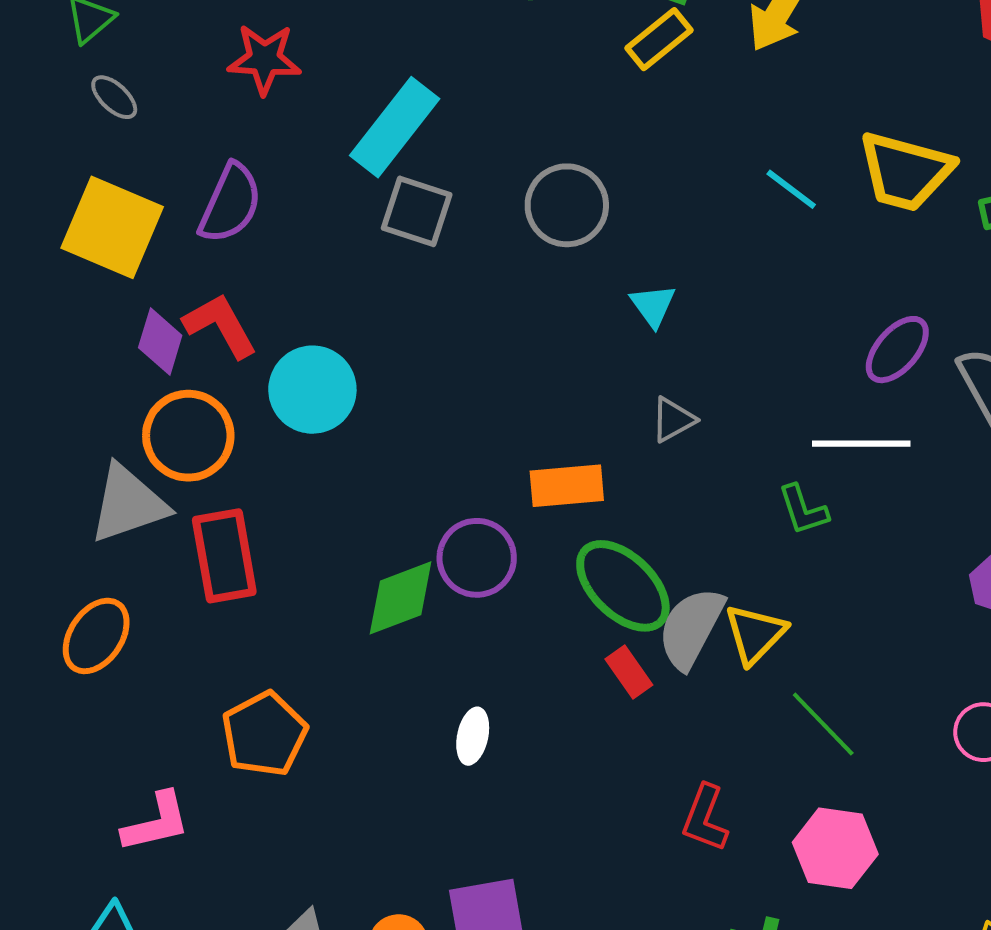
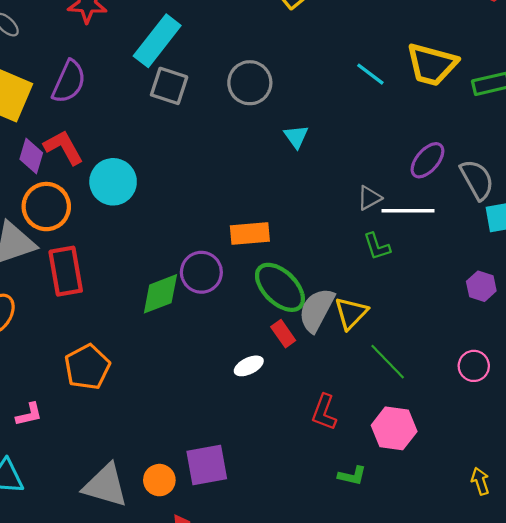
gray triangle: (673, 420) -> (369, 198), moved
white ellipse: (473, 736) -> (249, 366), moved, turned 52
pink L-shape: (156, 822) -> (29, 414), size x0.7

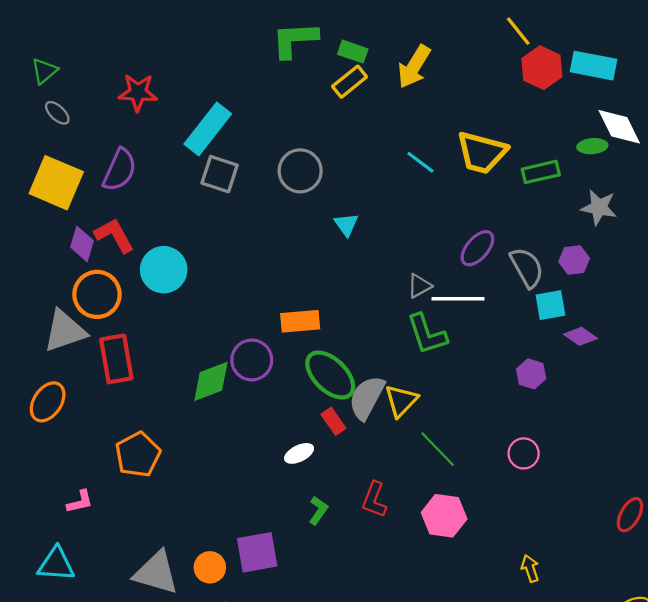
green L-shape: (377, 246) -> (427, 334), size x1.5
green L-shape: (352, 476) -> (318, 510), moved, turned -68

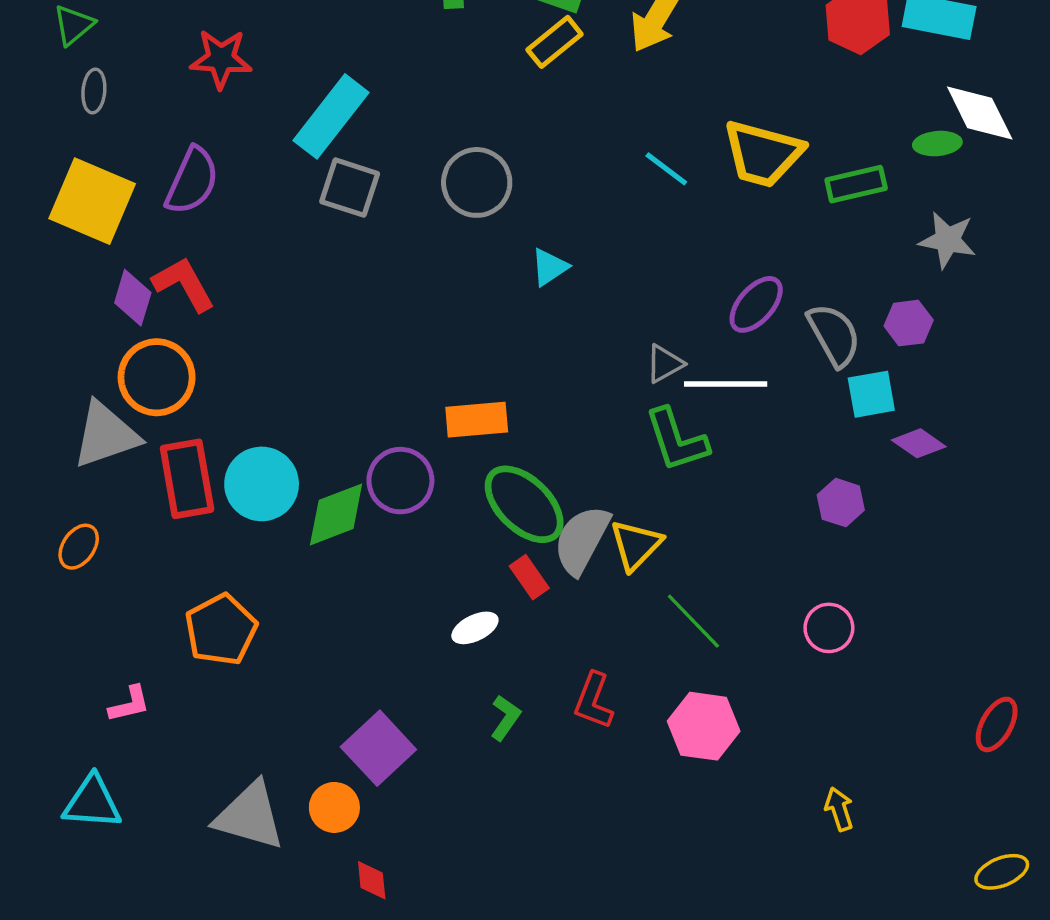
gray ellipse: (57, 113) -> (94, 91), turned 52
cyan triangle: (346, 225) -> (549, 267), turned 32
cyan circle: (164, 270) -> (262, 484), moved
orange ellipse: (48, 402) -> (79, 547), size x0.7
purple square: (257, 552) -> (378, 748), moved, turned -33

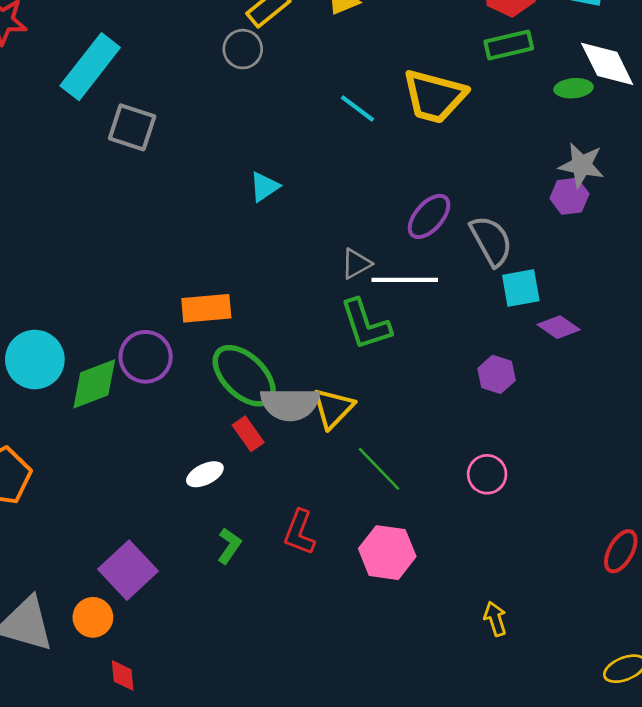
gray circle: (477, 182) -> (243, 49), moved, size x0.7
green rectangle: (856, 184) -> (509, 45), moved
gray square: (350, 188) -> (132, 127), moved
purple hexagon: (909, 323) -> (569, 196), moved
gray semicircle: (582, 540) -> (290, 404), turned -118

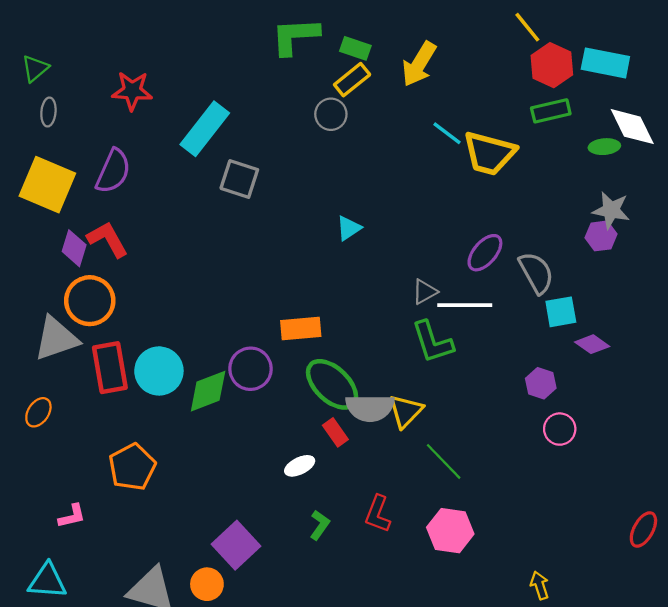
cyan line: (357, 108) -> (447, 133), moved
pink circle: (487, 474) -> (560, 429), moved

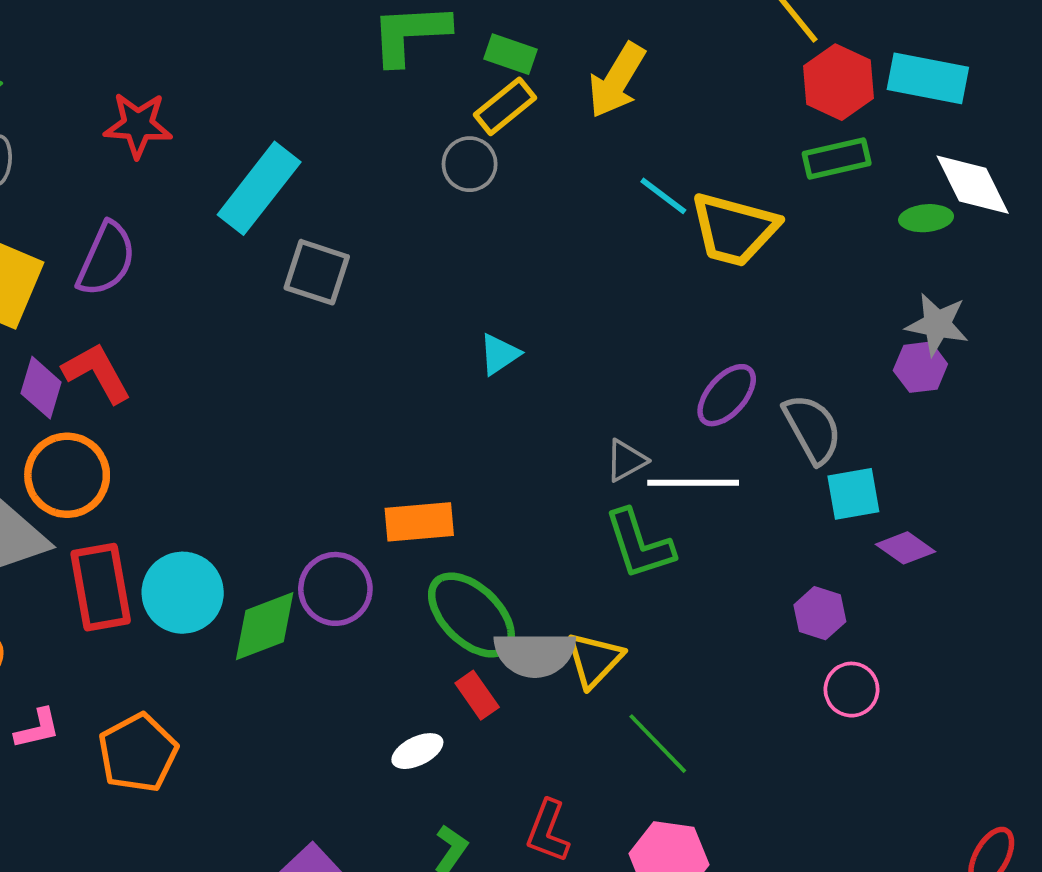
pink L-shape: (72, 516) -> (37, 729), moved

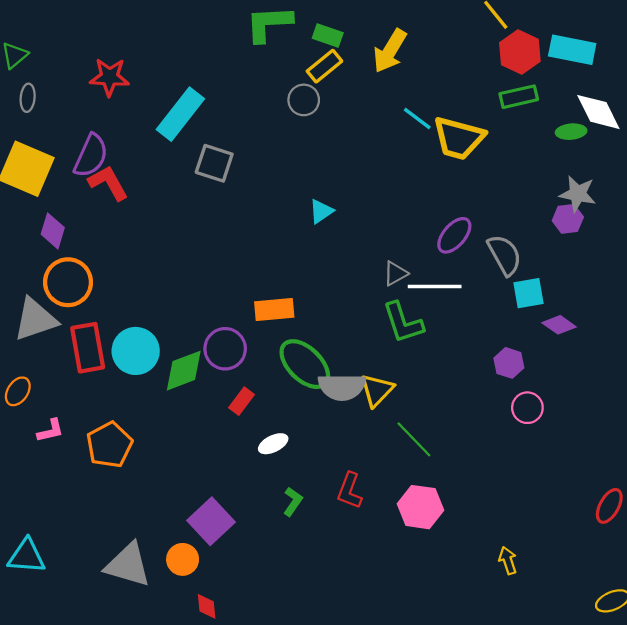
red L-shape: (97, 373) -> (108, 183), moved
red rectangle: (477, 695) -> (242, 401), moved, turned 72

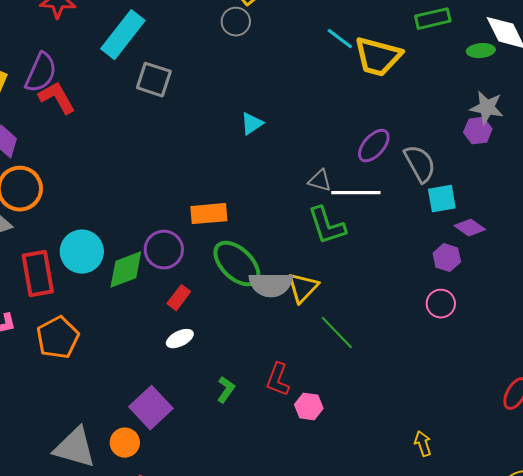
gray triangle: (395, 273) -> (320, 181), turned 45
red rectangle: (88, 348) -> (38, 274), moved
purple hexagon: (509, 363) -> (447, 258), moved
white ellipse: (273, 444) -> (180, 339), moved
pink hexagon: (420, 507) -> (309, 407), moved, size x0.7

